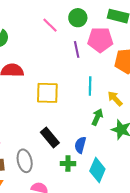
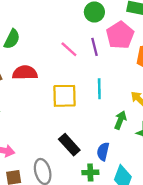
pink line: (50, 25) -> (69, 49), moved
pink pentagon: (100, 40) -> (120, 35), turned -30
cyan line: (90, 86) -> (99, 89), moved

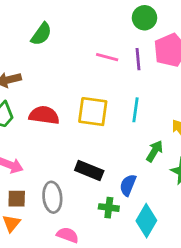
pink line: (69, 49) -> (107, 57), turned -36
red semicircle: (25, 73) -> (44, 115), moved
black rectangle: (69, 145) -> (89, 170), turned -35

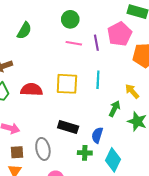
green circle: (144, 18) -> (70, 19), moved

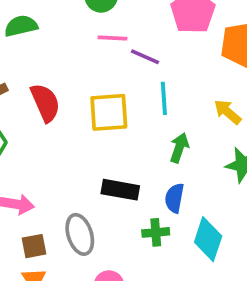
green semicircle: (24, 31) -> (21, 26), turned -126
purple line: (96, 43) -> (145, 57), moved, turned -49
red semicircle: (32, 90) -> (45, 103), moved, turned 70
green arrow: (114, 109) -> (179, 148), moved

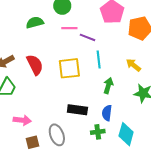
green semicircle: (21, 26) -> (35, 23), moved

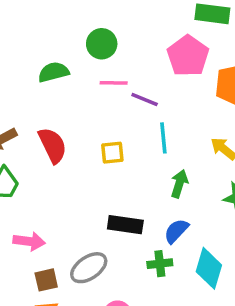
yellow square: (69, 68) -> (112, 153), size x0.6
blue semicircle: (107, 113) -> (176, 231), turned 35
gray ellipse: (57, 135) -> (89, 268), turned 75

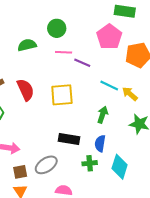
cyan line: (163, 138) -> (109, 86), moved, turned -60
yellow square: (112, 153) -> (62, 95), size x1.6
blue semicircle: (176, 231) -> (100, 143), turned -35

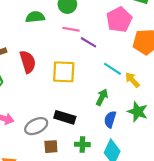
blue semicircle: (100, 143) -> (110, 119), moved
gray ellipse: (46, 165) -> (36, 126), moved
brown square: (20, 172) -> (51, 147), moved

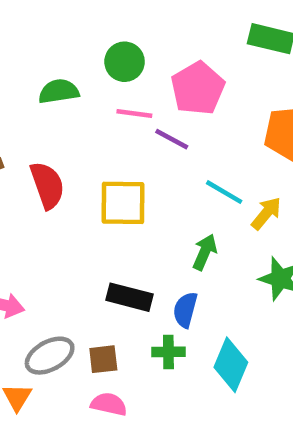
pink pentagon: (119, 20) -> (198, 88), moved
yellow arrow: (132, 80) -> (266, 213), turned 84
blue semicircle: (110, 119) -> (185, 310), moved
gray ellipse: (36, 126) -> (50, 356), moved

